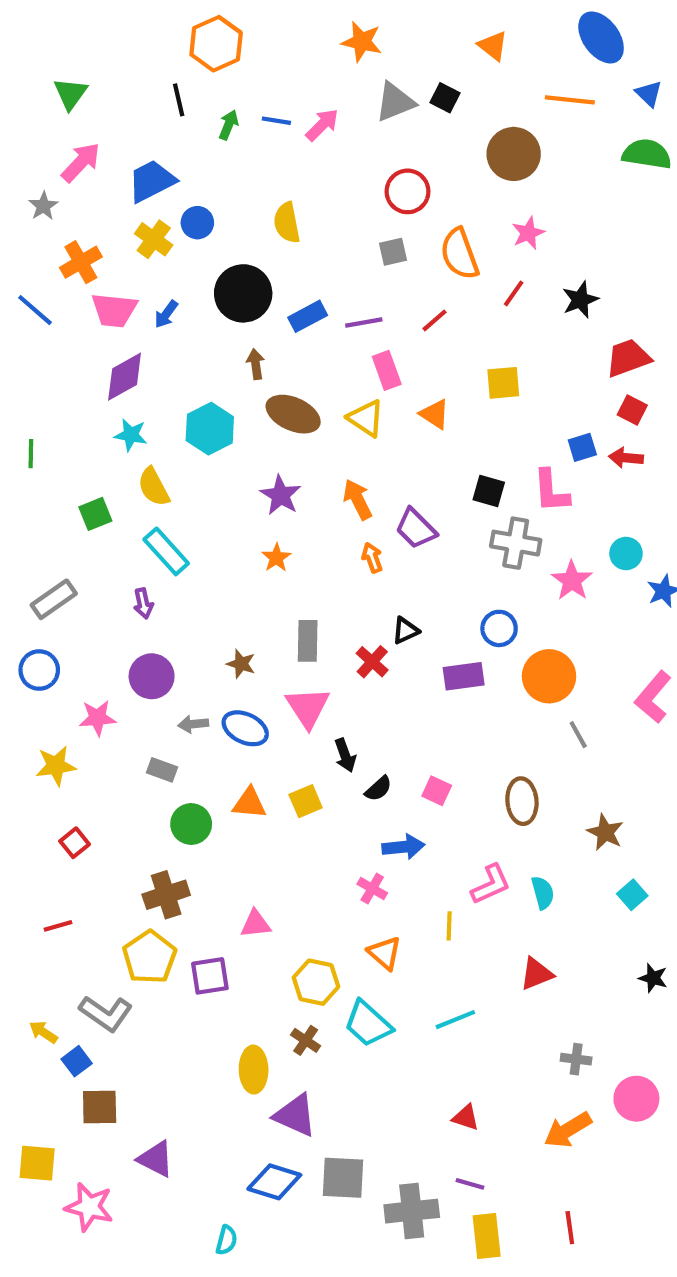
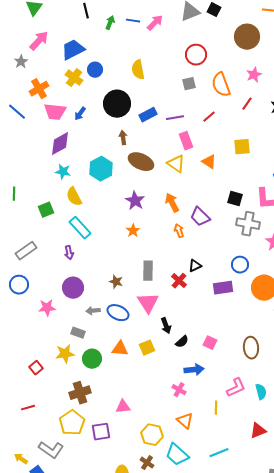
green line: (31, 454) -> (14, 194), moved
yellow star: (56, 766) -> (65, 354), moved

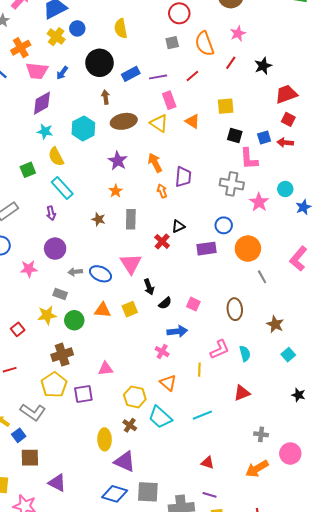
brown ellipse: (141, 162) -> (124, 121), turned -35
black square: (235, 199) -> (235, 135), moved
purple trapezoid: (200, 217) -> (183, 177), turned -130
gray rectangle: (148, 271) -> (131, 219), moved
brown star: (116, 282) -> (98, 219), moved

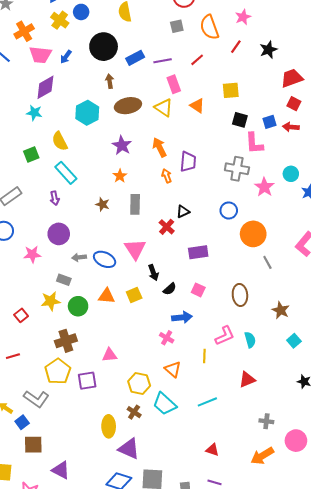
cyan star: (45, 131) -> (34, 113), moved
purple rectangle: (207, 249) -> (198, 252), moved

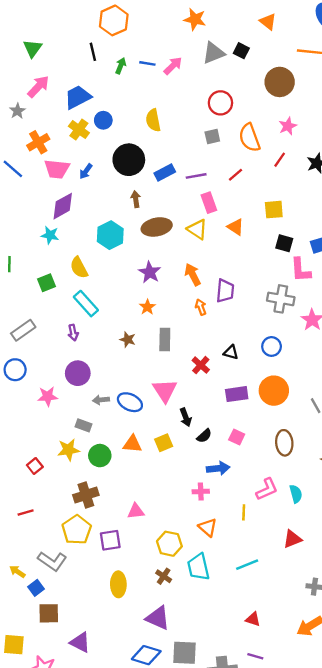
black triangle: (183, 212) -> (231, 352), moved, turned 40
orange circle: (253, 234) -> (274, 391), moved
pink cross: (167, 338) -> (201, 492), turned -32
cyan trapezoid: (165, 404) -> (198, 567), turned 35
yellow ellipse: (109, 426) -> (118, 584), moved

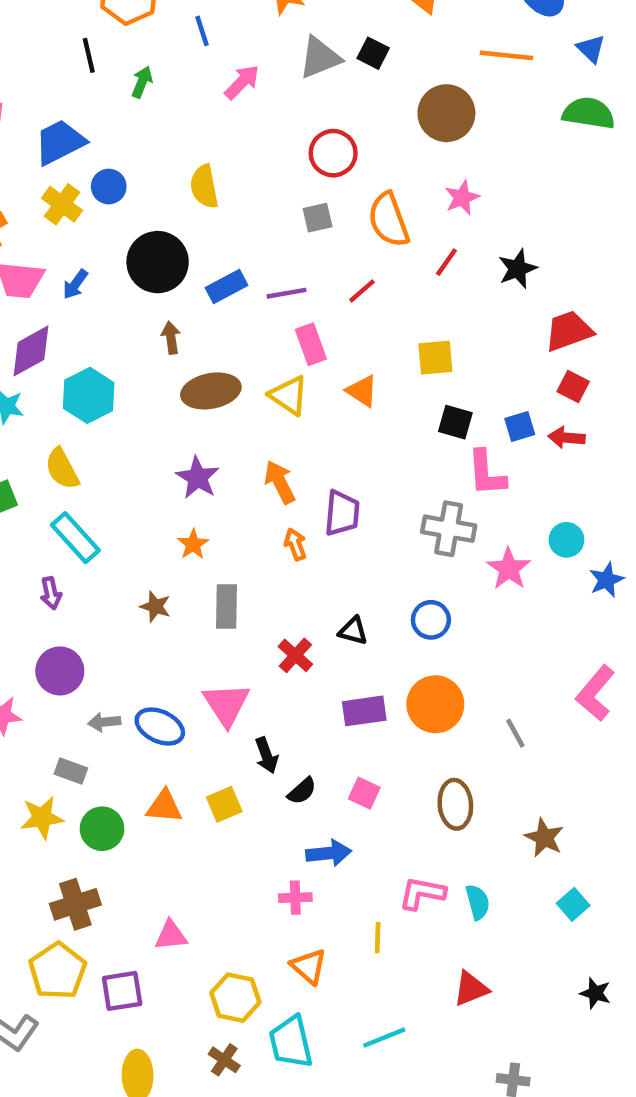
blue line: (147, 63) -> (202, 31), moved, turned 63
cyan hexagon: (110, 235) -> (89, 395), moved
pink L-shape: (267, 489) -> (422, 893), turned -145

